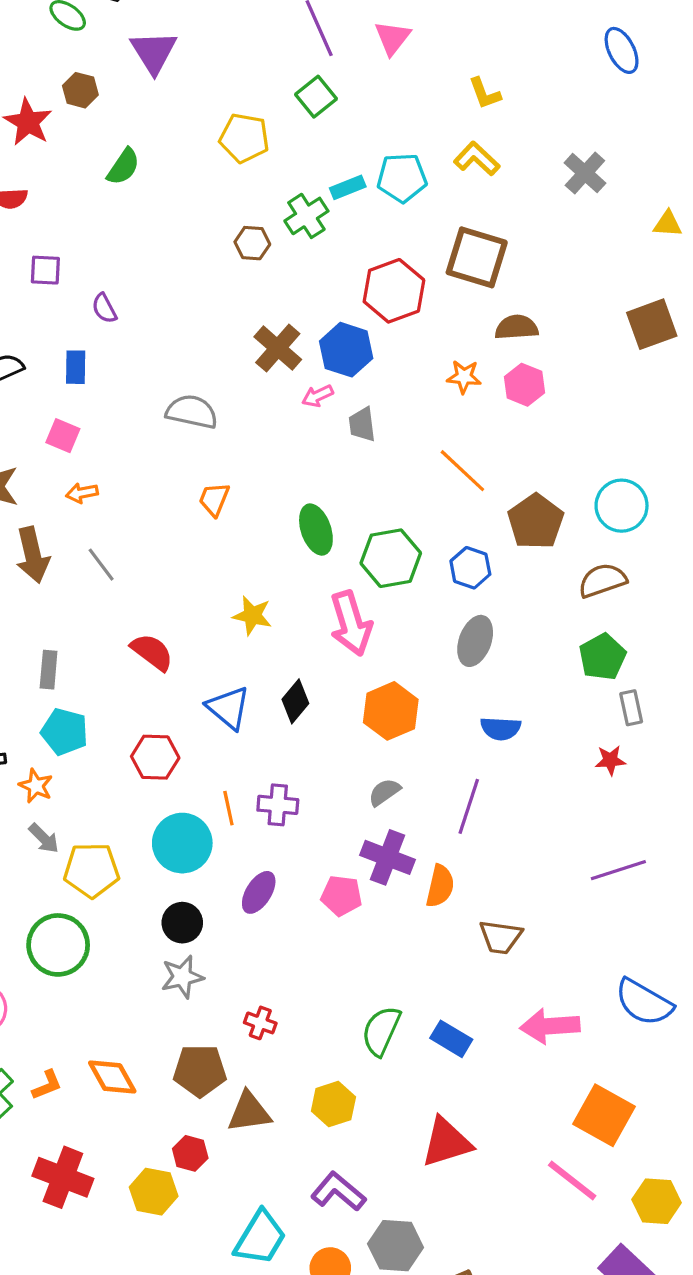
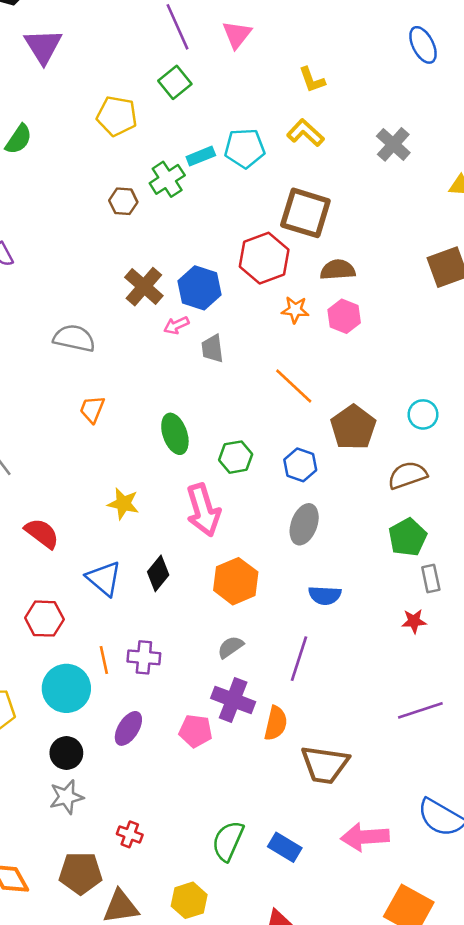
red hexagon: (394, 291) -> (264, 258), moved
cyan circle: (622, 506) -> (423, 414), size x0.7
green hexagon: (391, 558) -> (236, 457), size x0.7
brown trapezoid: (501, 937) -> (325, 765), size x1.4

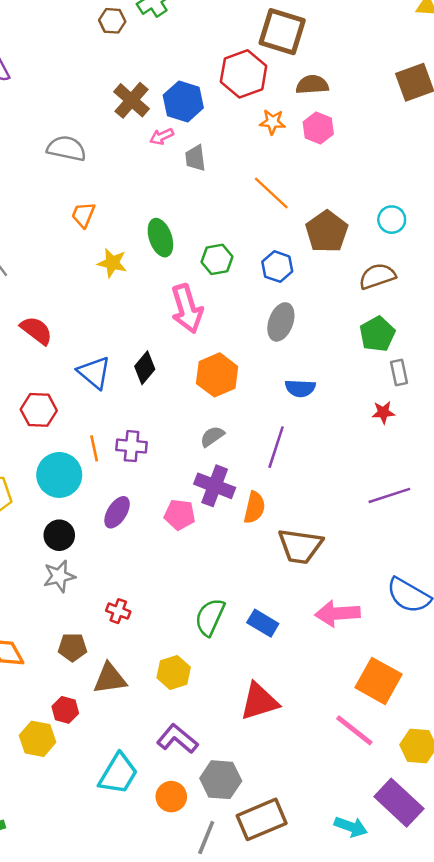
yellow star: (123, 504) -> (112, 263), moved
brown pentagon: (81, 873) -> (72, 647), size x0.7

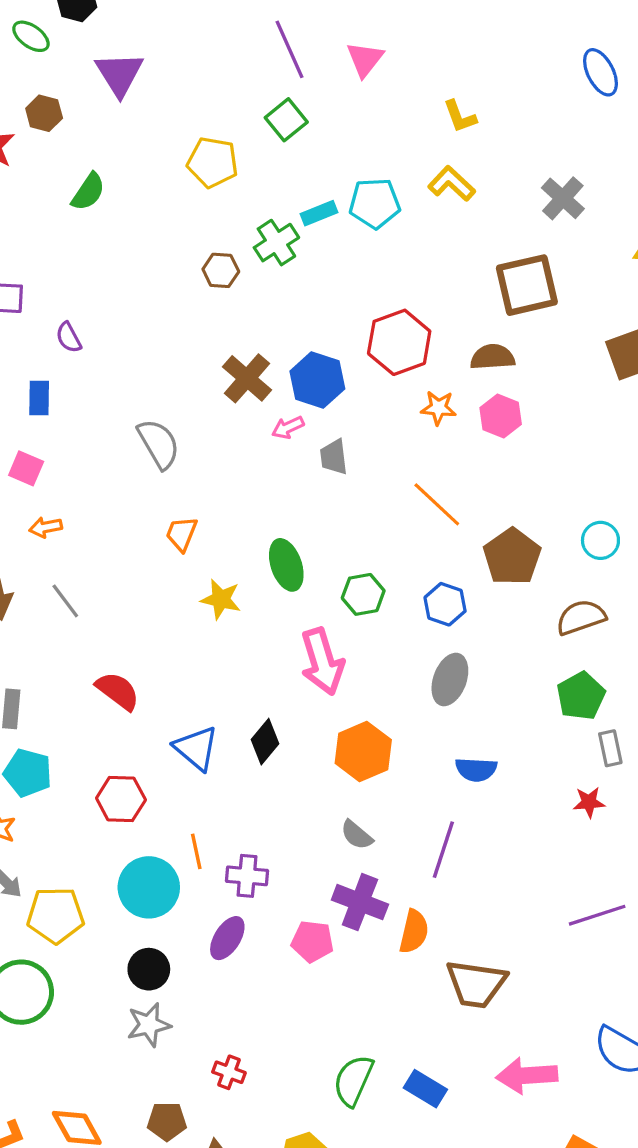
brown square: (282, 32) -> (527, 285), moved, turned -30
gray semicircle: (66, 148) -> (159, 444), turned 48
gray semicircle: (212, 436) -> (357, 835), turned -105
purple cross: (132, 446) -> (247, 876), moved

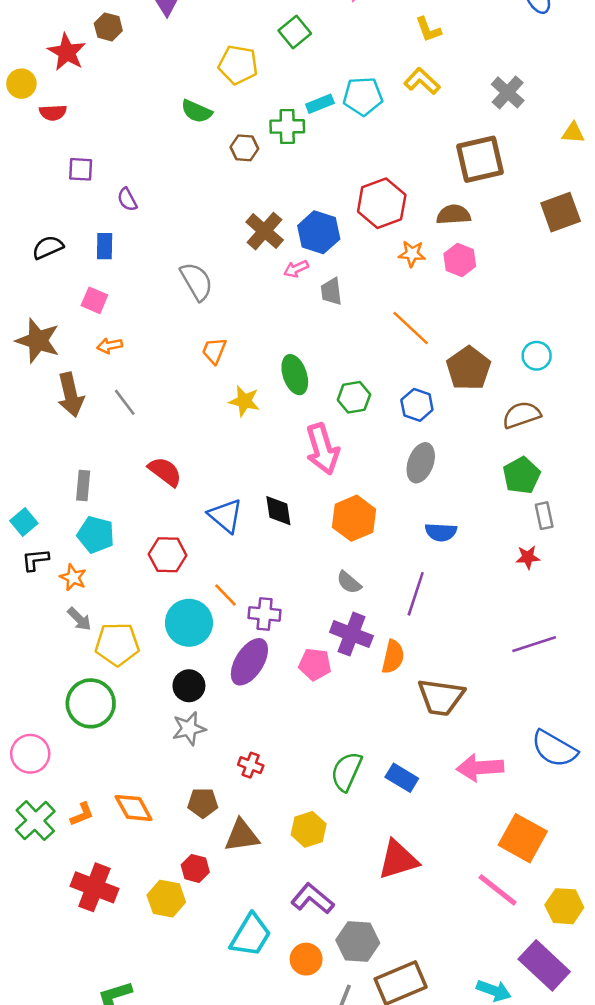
green semicircle: (88, 192) -> (197, 111), moved, turned 80
green cross: (276, 243) -> (287, 126), turned 32
black diamond: (265, 742) -> (278, 511), turned -48
orange line: (196, 851) -> (225, 595), turned -32
purple ellipse: (227, 938) -> (249, 662), size x1.4

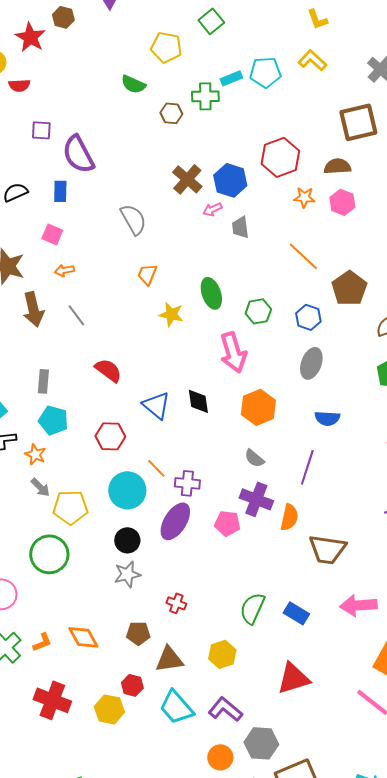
purple semicircle: (127, 200) -> (78, 154), size x2.0
cyan trapezoid: (251, 935) -> (176, 707), moved, turned 108

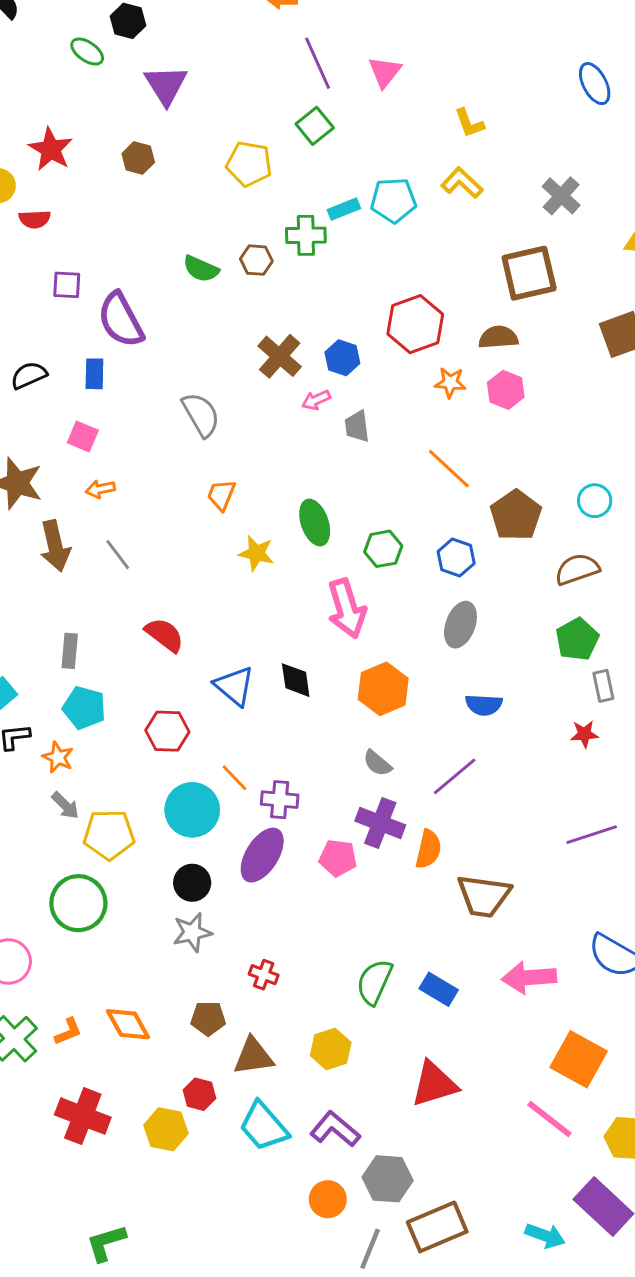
brown hexagon: (63, 17) -> (138, 158), moved
green semicircle: (133, 84) -> (201, 269), moved
blue hexagon: (230, 180) -> (342, 358), size x0.7
purple line: (307, 467) -> (455, 776), turned 32

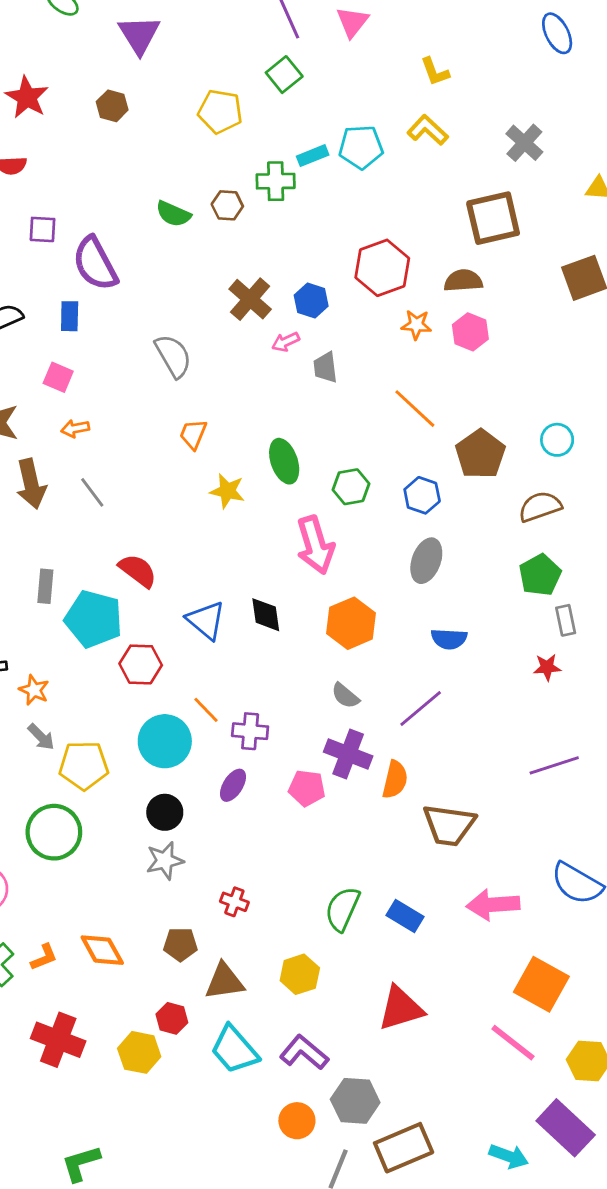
cyan pentagon: (84, 708) -> (94, 619), moved, size x1.4
purple ellipse: (262, 855) -> (233, 785), size x0.6

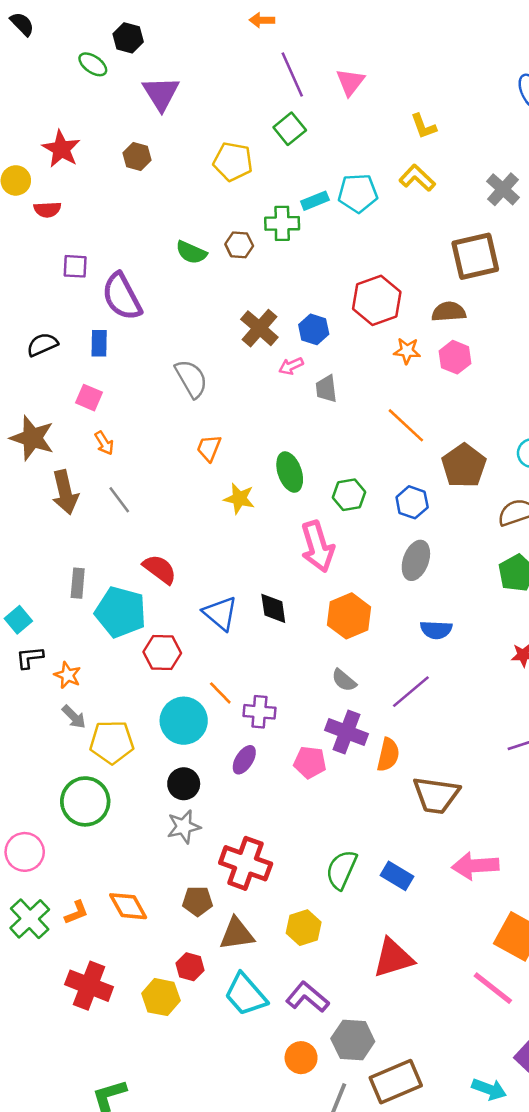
orange arrow: (75, 428) -> (104, 443), turned -110
red cross: (234, 902) -> (246, 863), size x2.0

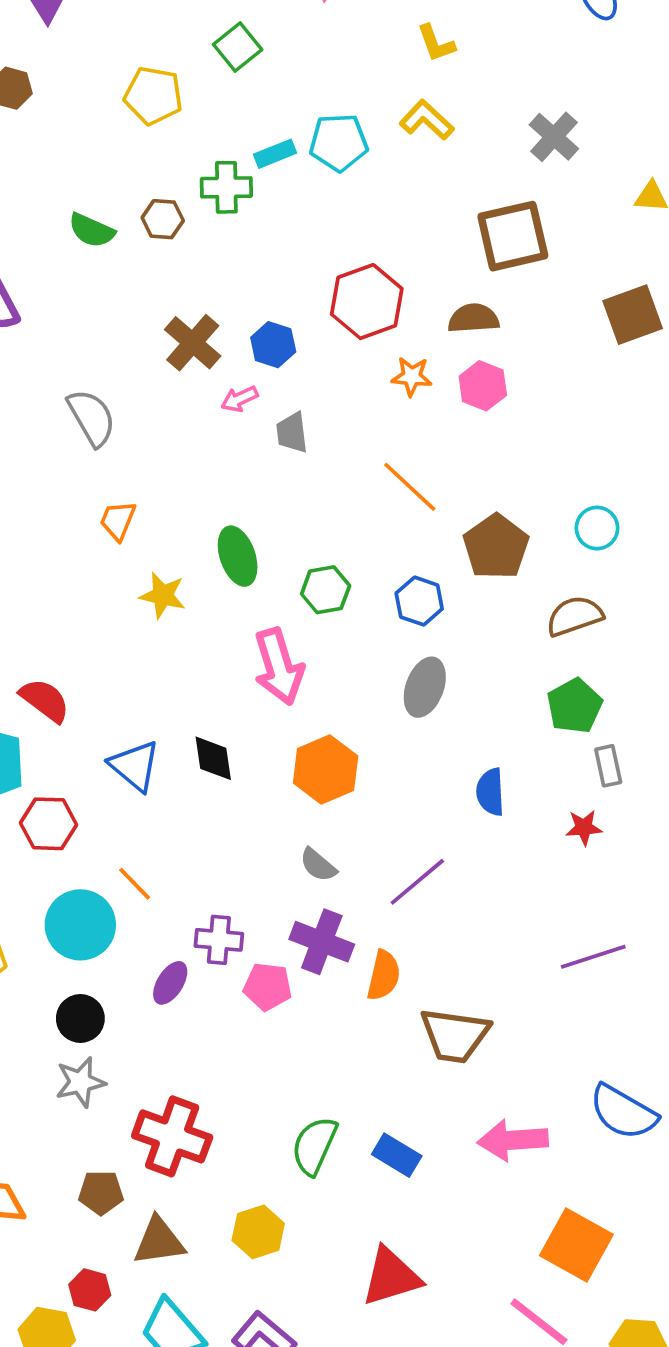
blue semicircle: (436, 630) -> (490, 792), moved, turned 84
purple cross: (259, 712) -> (219, 940), moved

